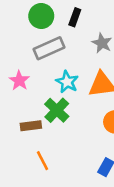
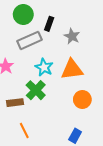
black rectangle: (75, 17) -> (49, 24), moved

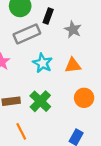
orange triangle: (72, 69) -> (73, 65), size x0.7
green cross: (36, 90) -> (40, 101), moved

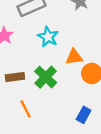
orange triangle: (73, 65) -> (74, 57), moved

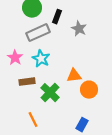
cyan star: (48, 37) -> (41, 59), moved
brown rectangle: (15, 77) -> (27, 82), moved

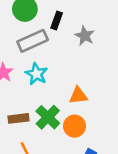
brown rectangle: (27, 82) -> (19, 118), moved
orange circle: (89, 90) -> (74, 126), moved

